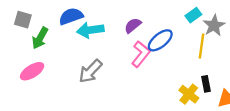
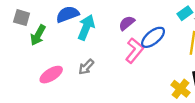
cyan arrow: (90, 30) -> (86, 27), turned 120
pink ellipse: (32, 71) -> (51, 75), moved
gray arrow: (90, 71) -> (86, 67), size x0.7

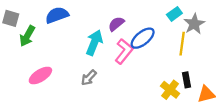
cyan arrow: (86, 27) -> (94, 43), moved
gray arrow: (86, 67) -> (89, 78), moved

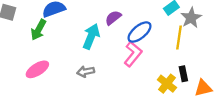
green arrow: (27, 36) -> (38, 30), moved
pink L-shape: (124, 51) -> (133, 54), moved
gray arrow: (89, 78) -> (86, 72), turned 35

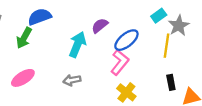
yellow cross: (167, 84) -> (126, 92), moved

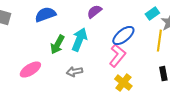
purple semicircle: (100, 26) -> (94, 12), moved
green arrow: (24, 38) -> (57, 45), moved

